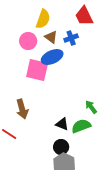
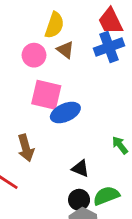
blue cross: (71, 38) -> (109, 47), moved, size x1.5
blue ellipse: (52, 57) -> (65, 112), moved
green semicircle: (81, 126) -> (106, 196), moved

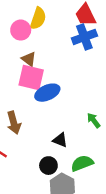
brown triangle: (65, 50) -> (29, 59), moved
pink circle: (34, 55) -> (21, 30), moved
black circle: (79, 200) -> (48, 166), moved

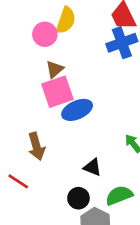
brown triangle: (29, 59) -> (55, 69), turned 42
pink square: (31, 78) -> (57, 92), turned -32

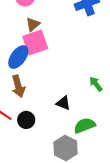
blue ellipse: (77, 110) -> (18, 57), moved, turned -30
black circle: (78, 198) -> (26, 120), moved

